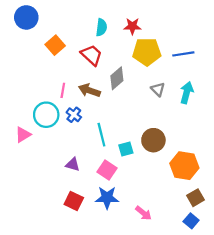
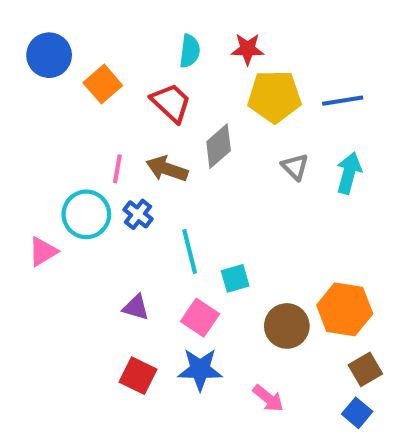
blue circle: (26, 17) -> (49, 55), moved
brown circle: (153, 140) -> (287, 326), moved

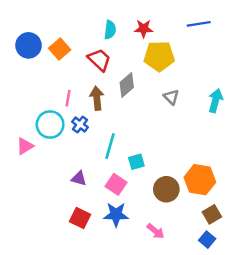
blue circle: (49, 55) -> (28, 45), moved
blue line: (343, 101) -> (199, 24), moved
brown arrow: (167, 169) -> (97, 98), turned 65
cyan arrow: (349, 173) -> (215, 101), moved
cyan line: (190, 252) -> (110, 146), turned 30

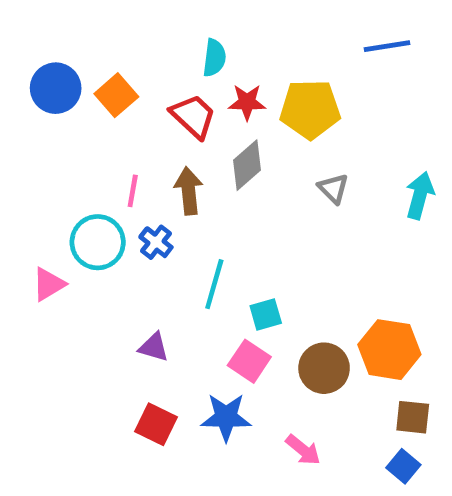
red star: (144, 29) -> (247, 102), moved
pink square: (116, 184) -> (249, 361), moved
brown square: (212, 214) -> (413, 417), turned 36

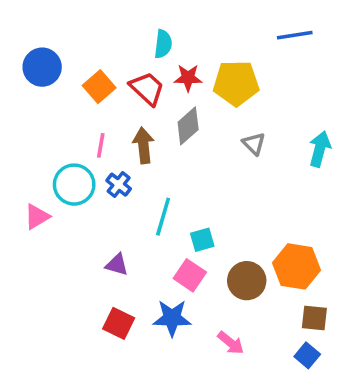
orange square: (116, 95) -> (99, 87), moved

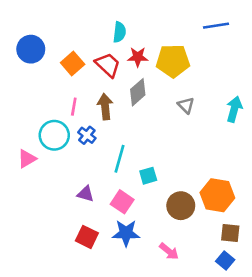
pink square: (190, 275) -> (122, 202), moved

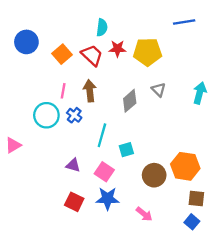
gray diamond: (138, 92) -> (130, 101), moved
pink triangle: (27, 159) -> (13, 145), moved

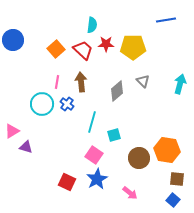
blue circle: (26, 42) -> (13, 40), moved
purple triangle: (73, 165) -> (26, 147), moved
blue star: (108, 198) -> (97, 179), turned -30

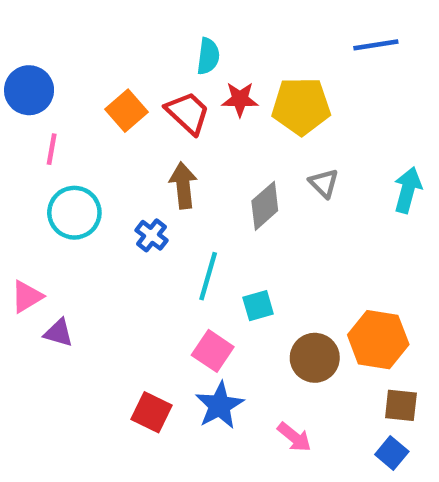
pink line: (57, 82) -> (52, 149), moved
cyan circle: (42, 104) -> (74, 213), moved

